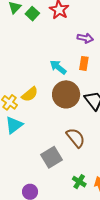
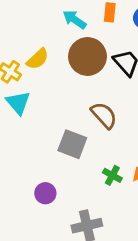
cyan triangle: (14, 125) -> (18, 103), turned -30
gray square: (52, 157) -> (72, 144), turned -35

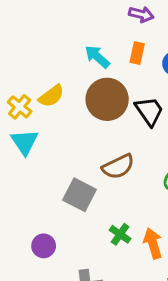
brown semicircle: (104, 115) -> (118, 167), turned 100

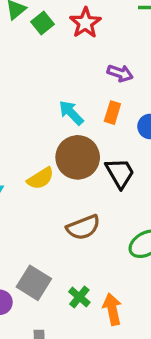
yellow semicircle: (51, 96) -> (40, 178), moved
gray square: (80, 195) -> (34, 283), moved

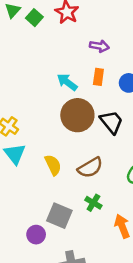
yellow semicircle: (40, 178) -> (53, 165), moved, turned -75
green cross: (79, 297) -> (93, 203), moved

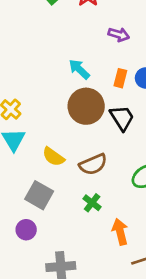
orange rectangle: (98, 77) -> (120, 78), moved
yellow semicircle: (53, 165) -> (53, 157), turned 145
gray square: (59, 216) -> (39, 195), moved

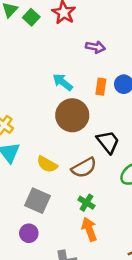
black trapezoid: (122, 118) -> (108, 142), moved
orange arrow: (120, 232) -> (89, 229), moved

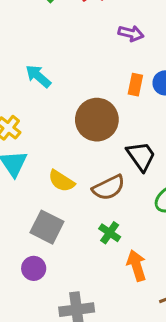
cyan arrow: (63, 82) -> (38, 76), moved
orange arrow: (89, 229) -> (136, 266), moved

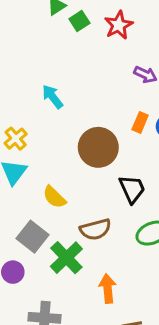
brown semicircle: (109, 188) -> (95, 229), moved
green cross: (110, 233) -> (66, 258), moved, size x1.6

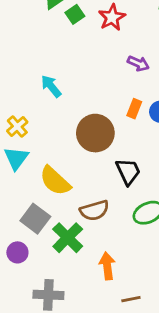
yellow semicircle: (54, 197) -> (55, 181), size x1.4

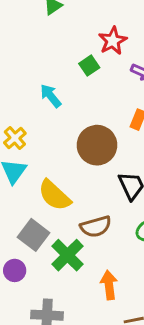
green square: (75, 14) -> (89, 66), moved
red star: (112, 17) -> (113, 41), moved

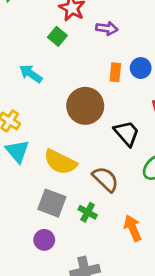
brown semicircle: (96, 227) -> (105, 179), turned -104
green cross: (67, 255) -> (88, 212), size x0.6

